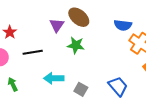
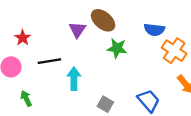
green star: (76, 45) -> (117, 48), moved
cyan arrow: (54, 78) -> (74, 79), moved, turned 90

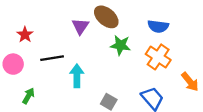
orange cross: (174, 51) -> (158, 57), moved
green arrow: (26, 98) -> (28, 96), turned 56

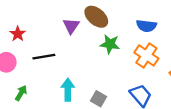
cyan arrow: (77, 76) -> (68, 90), moved

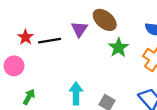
green star: (110, 44) -> (118, 47), turned 30
black line: (44, 57) -> (50, 41), moved

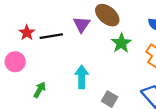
cyan arrow: (76, 93) -> (82, 77), moved
green arrow: (29, 97) -> (40, 90), moved

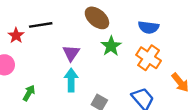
purple triangle: (82, 24) -> (71, 53), moved
black line: (51, 36) -> (41, 25), moved

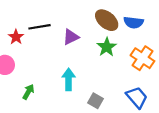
brown ellipse: (97, 18) -> (107, 20), moved
blue semicircle: (149, 27) -> (134, 22), moved
purple triangle: (71, 53) -> (71, 37), moved, turned 30

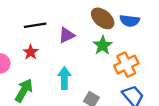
red star: (16, 37) -> (31, 52), moved
orange cross: (142, 58) -> (126, 65), moved, turned 30
green arrow: (28, 92) -> (24, 90), size x1.5

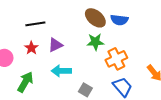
purple triangle: (67, 35) -> (55, 45), moved
green star: (103, 45) -> (95, 42), turned 30
cyan arrow: (64, 78) -> (61, 71), turned -90

